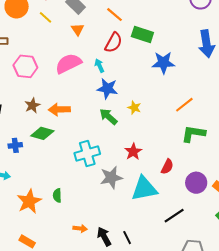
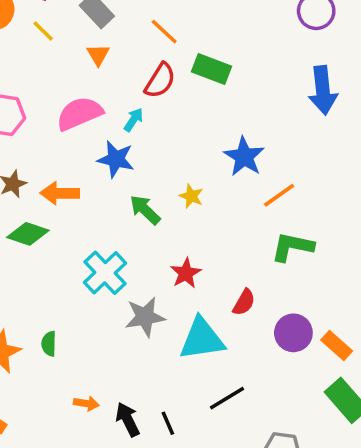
blue star: (163, 63) -> (244, 157), moved, turned 30
cyan arrow: (99, 66) -> (134, 120), turned 56
blue star: (107, 89) -> (116, 159), moved
cyan cross: (87, 154) -> (105, 273), turned -30
black line: (174, 216) -> (227, 398), moved

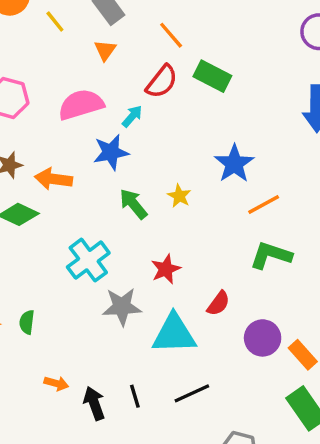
blue star: (116, 159) -> (111, 152), turned -30
black line: (168, 423) -> (135, 396), moved

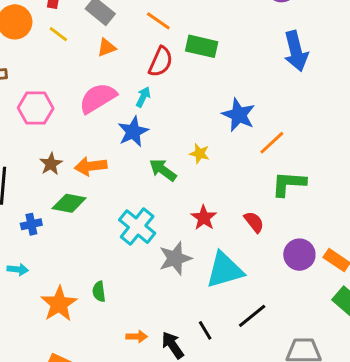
orange triangle: (105, 50) -> (106, 47), turned 48
red semicircle: (218, 303) -> (254, 222), moved, turned -60

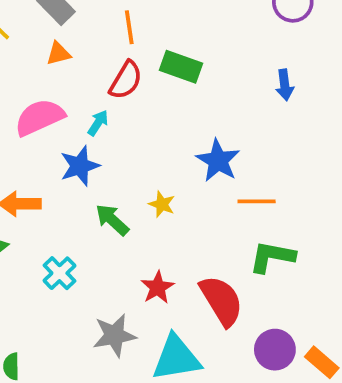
orange line: (158, 21) -> (129, 27), turned 40
blue arrow: (296, 51) -> (285, 85), moved, size x0.6
orange line: (272, 143) -> (257, 201), turned 36
red semicircle: (254, 222) -> (221, 301), size x1.8
cyan cross: (137, 227) -> (59, 273), moved, size x0.7

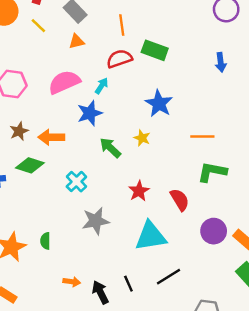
red semicircle: (126, 80) -> (119, 59), turned -140
blue star: (218, 161) -> (159, 104), moved
red semicircle: (221, 301) -> (180, 200), size x0.7
gray star: (114, 335) -> (96, 221), moved

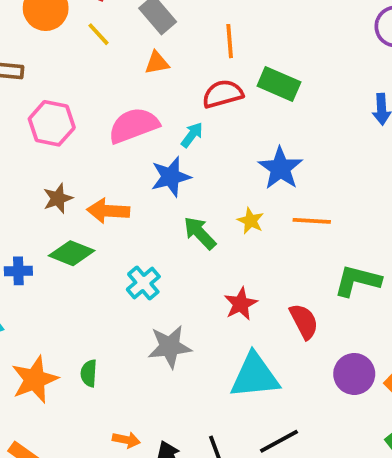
orange line: (202, 136) -> (312, 221), moved

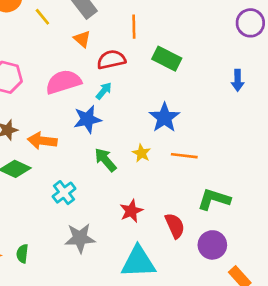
orange triangle: (157, 63) -> (82, 39), turned 48
red semicircle: (223, 94) -> (111, 60), moved
purple circle: (354, 374) -> (212, 245), moved

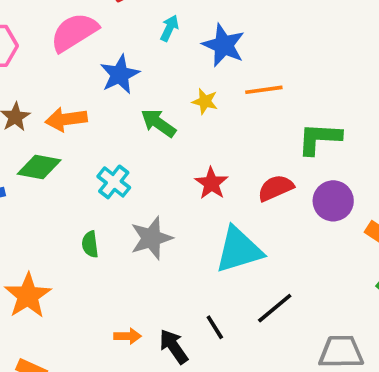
cyan arrow: (104, 91) -> (169, 28), moved
red semicircle: (175, 226) -> (276, 188), turned -75
green semicircle: (22, 254) -> (90, 244), moved

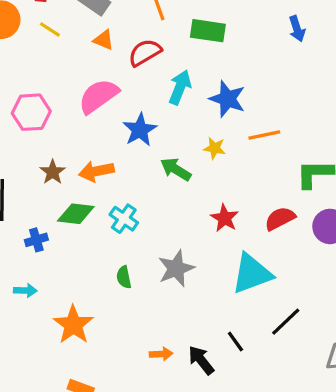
cyan arrow: (169, 28) -> (180, 87), size x1.5
cyan cross: (114, 182) -> (124, 219), moved

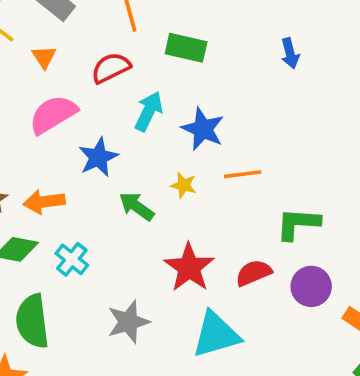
orange triangle: (104, 40) -> (44, 57), moved, turned 30
red star: (225, 218) -> (189, 267), size x1.5
green semicircle: (124, 277) -> (32, 321), moved, size x2.0

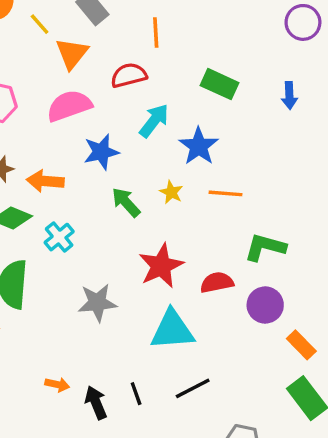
green rectangle: (186, 48) -> (219, 84), moved
orange triangle: (44, 57) -> (72, 53), size x1.5

